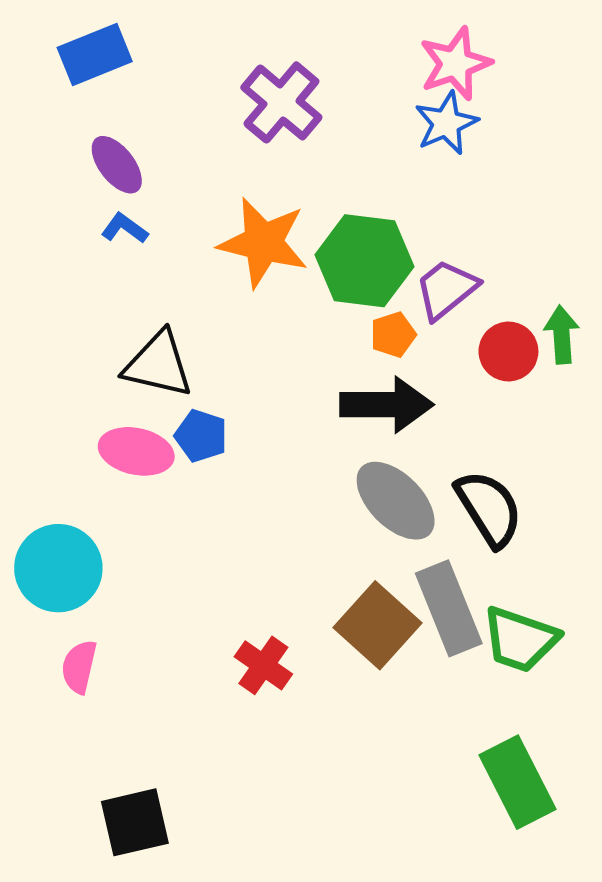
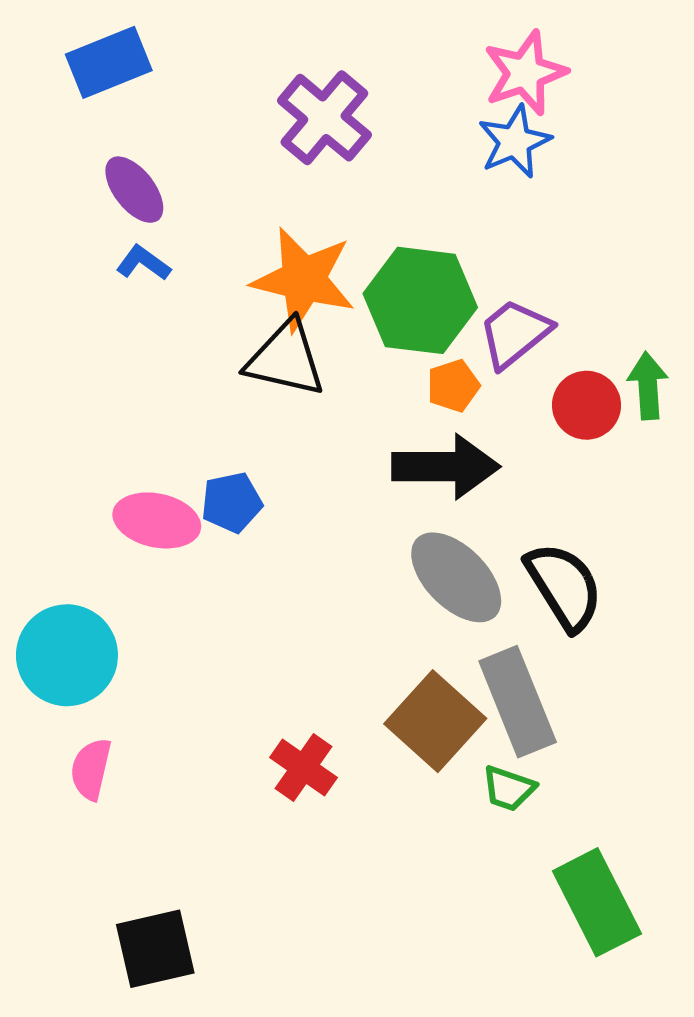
black triangle: (158, 364) -> (286, 359), moved
blue pentagon: (201, 436) -> (232, 503), turned -30
green trapezoid: (520, 639) -> (509, 788), moved, size x0.6

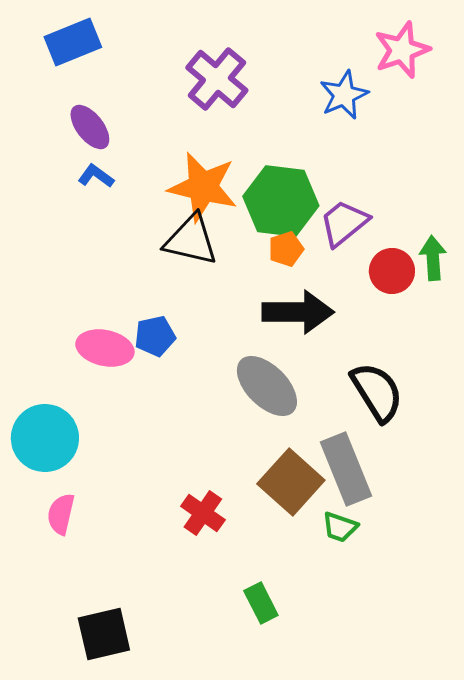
pink star: (525, 73) -> (402, 50), moved
orange pentagon: (453, 386) -> (286, 249), moved
gray ellipse: (456, 577) -> (267, 386), moved
green rectangle: (597, 902) -> (261, 603), moved, size x0.6

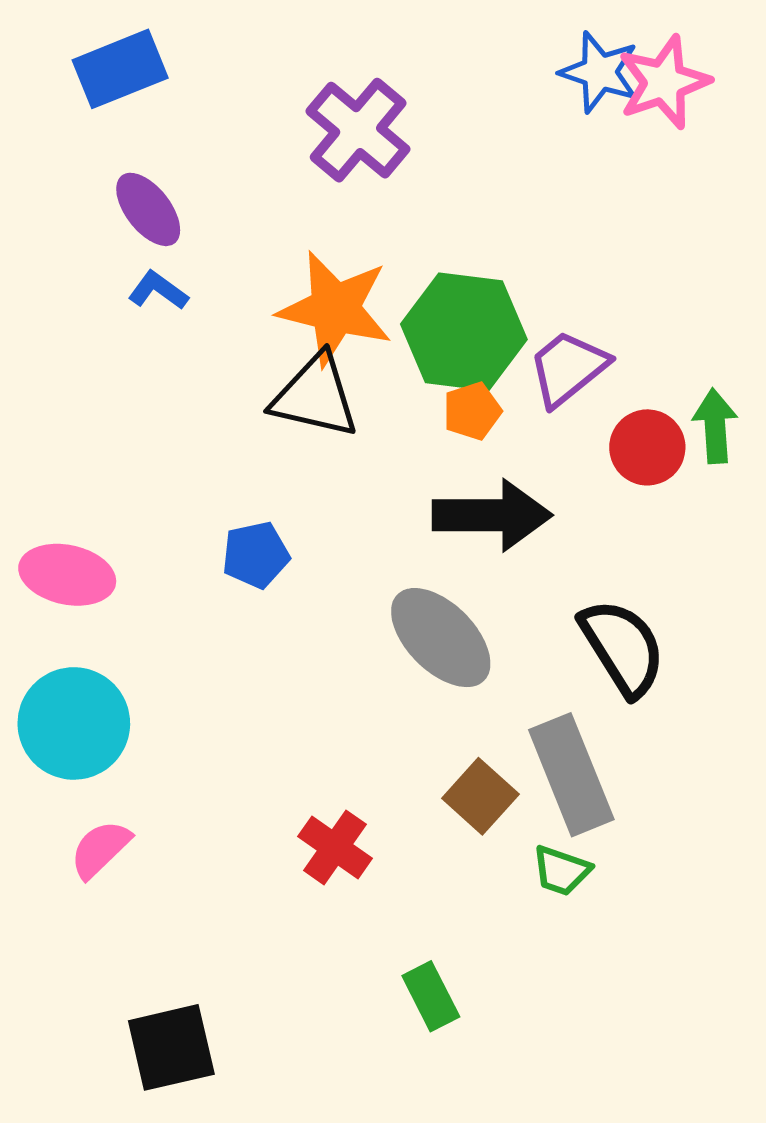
blue star: (344, 95) -> (599, 72), moved, turned -30
pink ellipse: (105, 348) -> (67, 575), moved
brown square: (291, 482) -> (480, 796), size x0.7
pink semicircle: (61, 514) -> (100, 849), turned 33

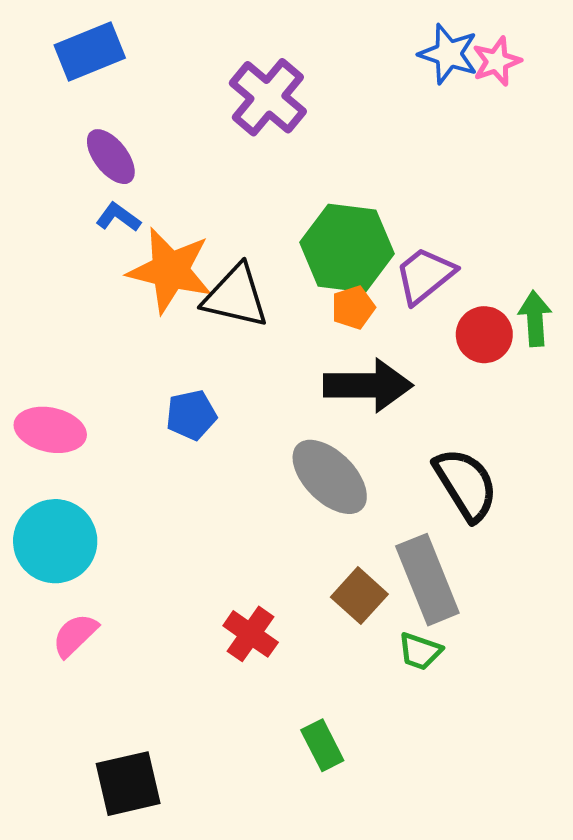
pink star: (664, 82) -> (497, 61), size x0.7
orange star: (335, 309) -> (170, 270), moved

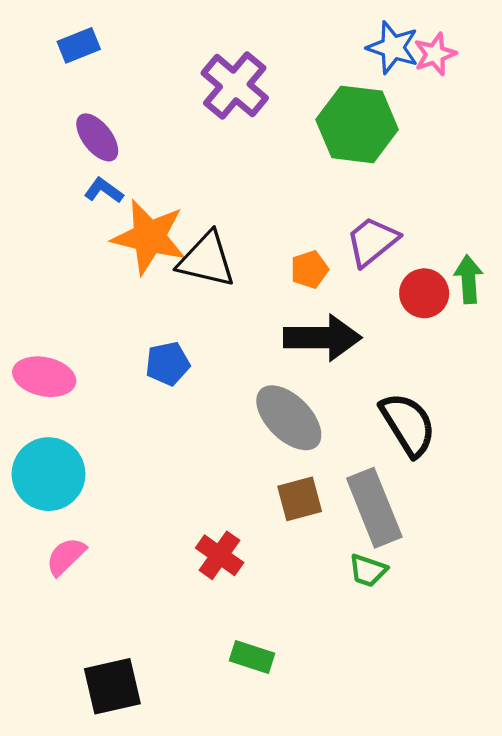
blue rectangle: (90, 51) -> (79, 45), size x0.7
green hexagon: (347, 248) -> (357, 124), moved
brown square: (359, 596) -> (300, 499), moved, turned 33
green rectangle: (322, 745) -> (252, 657), moved, turned -45

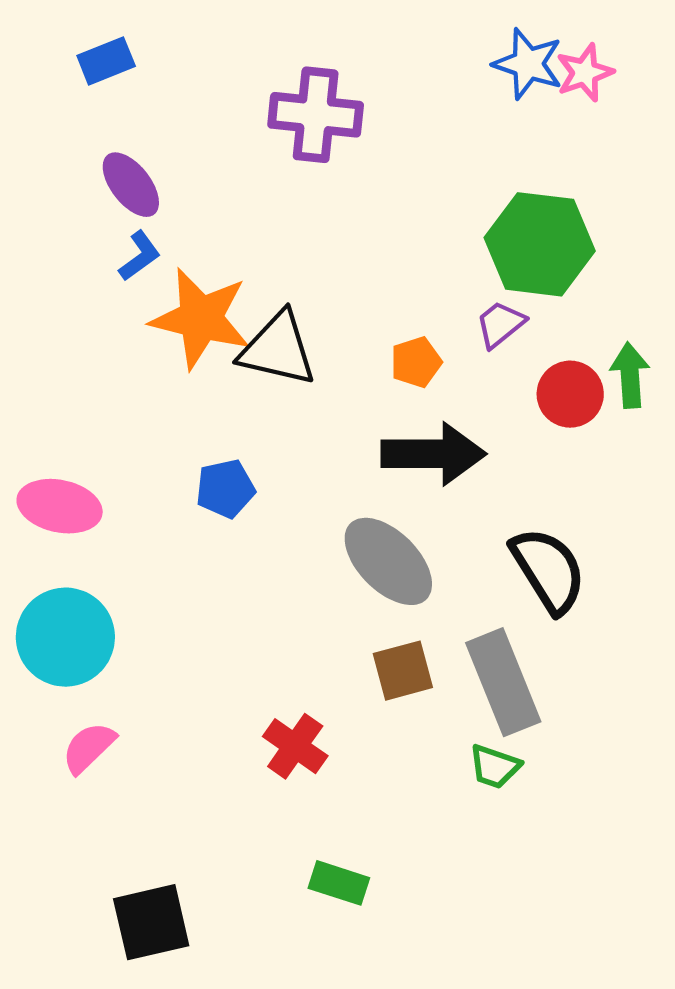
purple cross: (235, 85) -> (316, 115), turned -34
green hexagon: (357, 124) -> (540, 244), moved
blue L-shape: (104, 190) -> (140, 256), turned 108
purple trapezoid: (372, 241) -> (500, 324), size x0.7

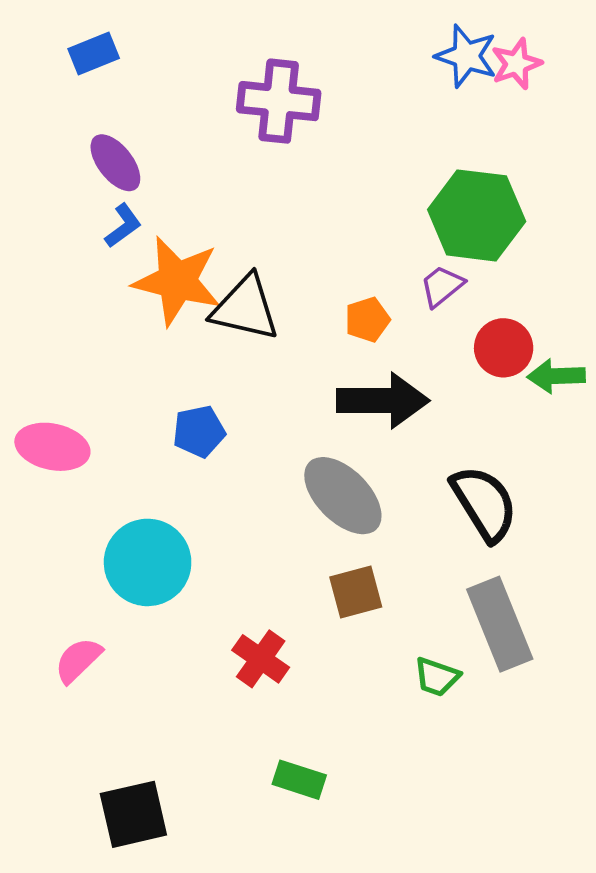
green arrow: (630, 375) -> (556, 376), moved, turned -88
cyan circle: (65, 637) -> (148, 562), moved
gray rectangle: (503, 682) -> (500, 624), moved

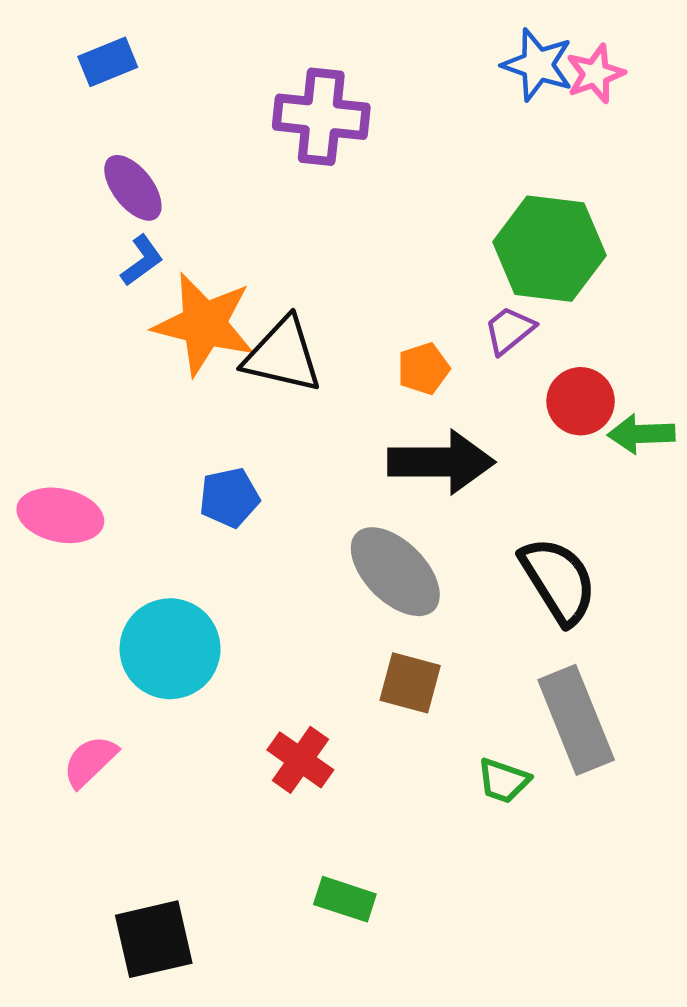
brown square: (356, 592) -> (410, 683), turned 30

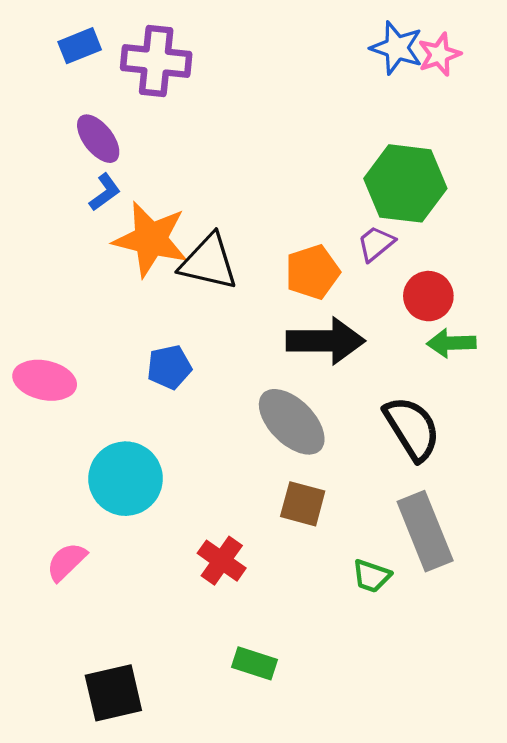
purple cross: (321, 117) -> (156, 61), moved
orange pentagon: (423, 369) -> (312, 272), size x1.4
green arrow: (641, 434) -> (451, 343), moved

